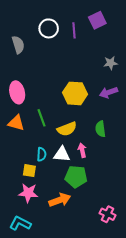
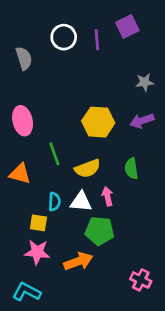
orange triangle: (16, 123) -> (20, 174), moved

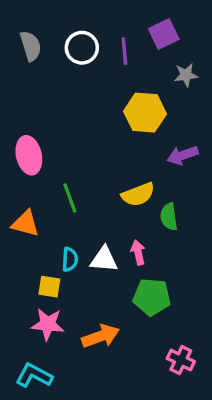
gray semicircle: (24, 58) -> (31, 46), moved
gray star: (145, 82) -> (186, 75), moved
yellow hexagon: (98, 122) -> (145, 113), moved
yellow semicircle: (88, 168) -> (138, 195), moved
green pentagon: (100, 231) -> (152, 297), moved

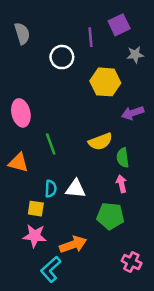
white circle: (82, 48) -> (62, 57), moved
pink arrow: (138, 253) -> (121, 184), moved
cyan L-shape: (34, 375) -> (51, 269), moved, turned -70

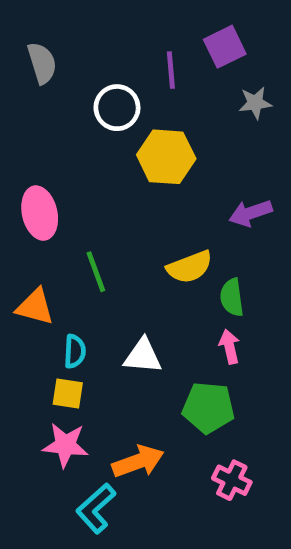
yellow hexagon: (105, 82) -> (166, 157), moved
cyan semicircle: (51, 189) -> (75, 351), moved
pink cross: (131, 262) -> (232, 480), moved

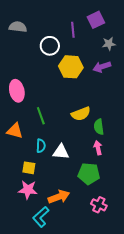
gray semicircle: (42, 63) -> (18, 27), turned -66
purple arrow: (251, 213) -> (102, 67), moved
cyan semicircle: (75, 351) -> (41, 146), moved

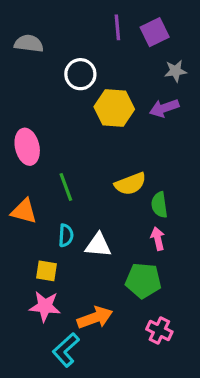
purple line: (73, 30) -> (117, 27), moved

